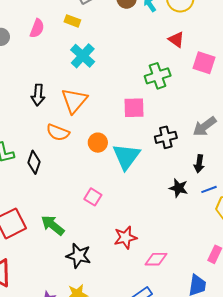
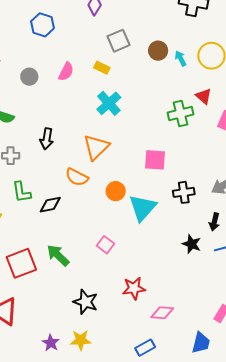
green cross: (158, 76) -> (181, 113), moved
black arrow: (38, 95) -> (47, 139), moved
black diamond: (34, 162) -> (50, 205), turned 55
green arrow: (53, 225) -> (58, 255), moved

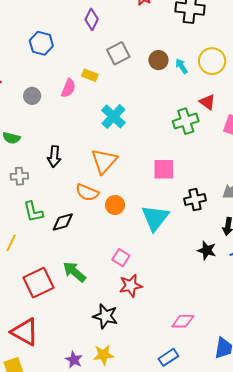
yellow rectangle: (102, 68) -> (90, 75), moved
orange circle: (116, 191) -> (115, 205), moved
red star: (134, 288) -> (131, 286), moved

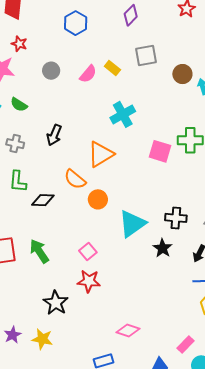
pink square: (164, 169) -> (160, 151), moved
black star: (207, 250) -> (163, 248), moved

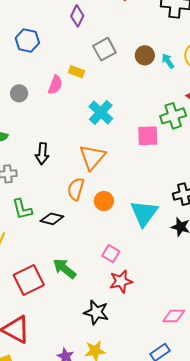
orange semicircle: (75, 179) -> (76, 189), turned 85
black diamond: (43, 200) -> (52, 219), turned 30

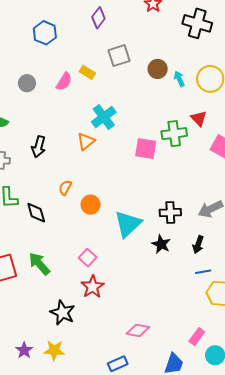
orange triangle: (92, 157) -> (86, 141), moved, size x0.7
orange semicircle: (76, 189) -> (65, 188), size x0.7
black diamond: (52, 219) -> (36, 213), turned 50
red star: (121, 281) -> (93, 287), turned -30

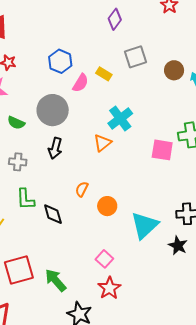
blue hexagon: (45, 33) -> (60, 61), moved
gray circle: (27, 83) -> (53, 110), moved, size x1.8
green arrow: (39, 264) -> (56, 280), moved

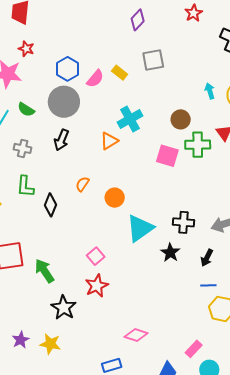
blue hexagon: (60, 61) -> (67, 69), moved
brown circle: (174, 70) -> (181, 119), moved
orange circle: (107, 206) -> (115, 198), moved
black diamond: (53, 214) -> (51, 205), turned 30

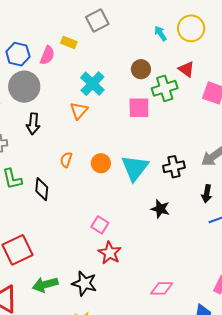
cyan triangle: (140, 228) -> (135, 168), moved
black star: (170, 253) -> (160, 209), moved
green arrow: (44, 271) -> (45, 285), moved, turned -55

